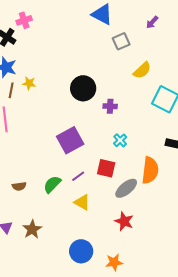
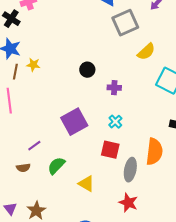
gray square: (121, 41) -> (125, 23), size x1.5
black circle: (83, 88) -> (87, 70), size x0.6
cyan cross: (120, 140) -> (115, 122), moved
purple line: (78, 176) -> (34, 146), moved
gray ellipse: (126, 188) -> (130, 170), turned -40

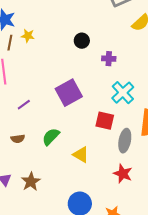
cyan cross: (115, 122) -> (123, 93), moved, size x1.6
purple line: (34, 146) -> (24, 105), moved

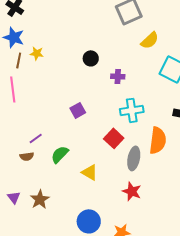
purple square: (69, 93) -> (78, 110), size x0.6
cyan cross: (123, 93) -> (132, 110), turned 35
purple line: (24, 105) -> (36, 138), moved
red square: (105, 121) -> (114, 138), turned 30

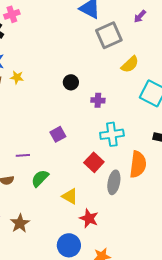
purple line: (36, 138) -> (23, 155), moved, turned 32
red star: (132, 191) -> (89, 218), moved

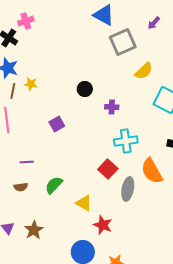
purple square: (58, 134) -> (57, 124), moved
purple line: (23, 155) -> (27, 162), moved
orange semicircle: (138, 164) -> (152, 171), turned 144

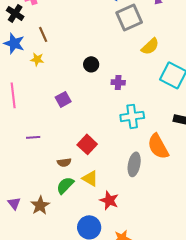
brown line: (13, 91) -> (43, 34), moved, turned -35
red square: (108, 169) -> (87, 144), moved
green semicircle: (54, 185) -> (65, 185), moved
brown semicircle: (21, 187) -> (64, 162), moved

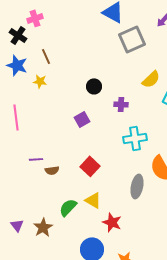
yellow semicircle: (150, 46) -> (151, 79), moved
purple square: (63, 99) -> (82, 119), moved
brown semicircle: (64, 162) -> (52, 170), moved

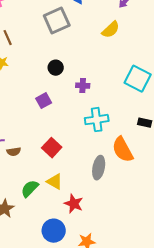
gray square: (132, 39) -> (57, 21), moved
yellow semicircle: (151, 79) -> (111, 30), moved

